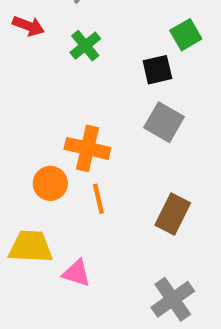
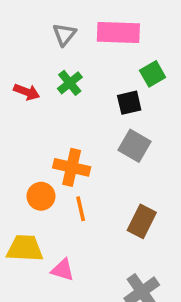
red arrow: (28, 26) -> (27, 92), moved

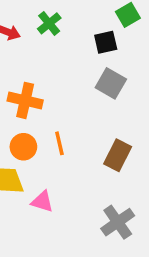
orange cross: (72, 167) -> (25, 100), moved
orange circle: (41, 196) -> (23, 147), moved

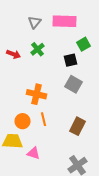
orange cross: (25, 100) -> (37, 94), moved

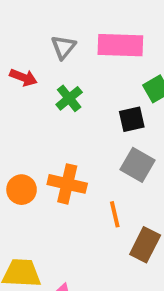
red arrow: (14, 54) -> (23, 77), moved
orange line: (44, 119) -> (115, 214), moved
orange circle: (23, 121) -> (22, 190), moved

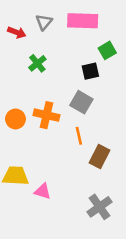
red arrow: (23, 77) -> (17, 32), moved
green cross: (69, 98) -> (37, 63), moved
gray square: (137, 165) -> (81, 102), moved

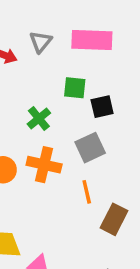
green square: (107, 50) -> (75, 88), moved, turned 36
green cross: (37, 63) -> (39, 119), moved
gray square: (81, 102) -> (90, 148), turned 35

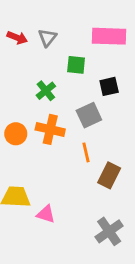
pink rectangle: (92, 40) -> (109, 36), moved
gray triangle: (41, 42) -> (47, 38), moved
black square: (102, 107) -> (109, 86), moved

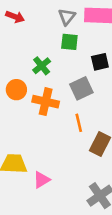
gray triangle: (47, 38) -> (67, 17), moved
orange circle: (16, 134) -> (16, 90), moved
pink triangle: (46, 214) -> (42, 180), turned -48

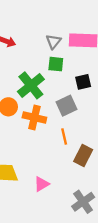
green cross: (42, 66) -> (31, 85), size x1.6
pink triangle: (42, 180) -> (42, 184), moved

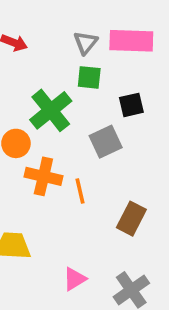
orange cross: (34, 118) -> (43, 176), moved
orange line: (64, 136) -> (80, 191), moved
pink triangle: (42, 184) -> (75, 279), moved

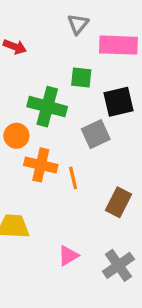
gray triangle: (86, 43) -> (78, 24), moved
black square: (131, 105) -> (118, 102), size x1.4
green cross: (51, 110) -> (47, 107), turned -36

